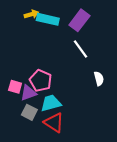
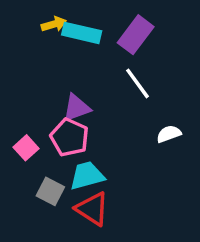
white semicircle: (99, 79) -> (169, 134), turned -96
pink square: (15, 87) -> (26, 148), turned 32
purple triangle: (28, 93) -> (76, 108), moved

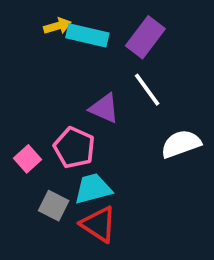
purple triangle: (76, 108) -> (104, 108), moved, turned 44
white semicircle: (169, 134) -> (181, 144), size x1.5

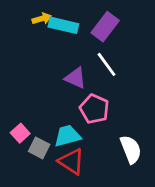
white semicircle: (181, 144) -> (131, 149), moved, turned 88
pink pentagon: (74, 148) -> (94, 109), moved
pink square: (28, 159) -> (20, 133), moved

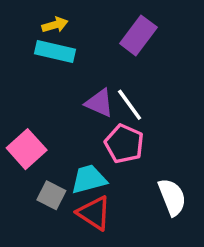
cyan rectangle: (63, 25) -> (55, 51), moved
white line: (106, 64) -> (130, 105), moved
pink square: (20, 133) -> (27, 149), moved, size x1.5

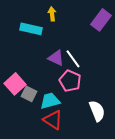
yellow arrow: (55, 25) -> (52, 14), moved, turned -80
purple rectangle: (138, 35) -> (101, 20), moved
gray square: (51, 195) -> (29, 94), moved

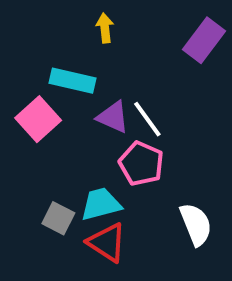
cyan rectangle: (31, 29) -> (73, 81), moved
pink square: (15, 84) -> (38, 119), moved
gray square: (29, 94) -> (58, 218), moved

